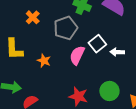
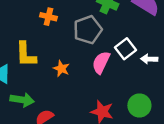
orange cross: (33, 17) -> (48, 17), turned -32

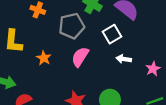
white square: (125, 49) -> (112, 34), moved

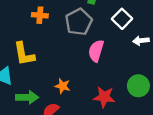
orange star: (44, 58) -> (63, 86), moved

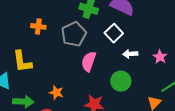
green circle: (138, 86) -> (121, 81), moved

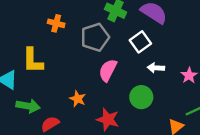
orange star: (56, 93) -> (78, 99), moved

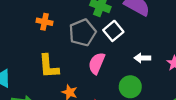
white square: (140, 42) -> (113, 31), moved
yellow L-shape: (33, 61) -> (49, 66), moved

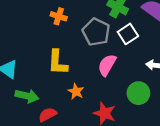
gray pentagon: (82, 33) -> (96, 32), turned -30

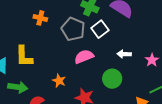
yellow L-shape: (58, 62) -> (24, 56), moved
pink semicircle: (107, 65) -> (84, 57), turned 42

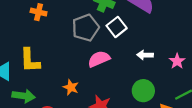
orange cross: (40, 18) -> (39, 12), moved
gray pentagon: (73, 29) -> (86, 28), turned 30
green circle: (112, 79) -> (143, 91), moved

